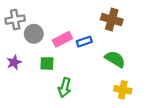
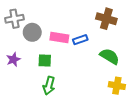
pink rectangle: (62, 39) -> (59, 38), turned 36
green arrow: (65, 88) -> (49, 86), moved

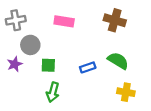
gray circle: (32, 32) -> (30, 45), moved
pink rectangle: (59, 38) -> (64, 21), moved
blue rectangle: (80, 40) -> (88, 67), moved

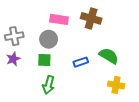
gray cross: (16, 20) -> (14, 36), moved
brown cross: (115, 20) -> (91, 18), moved
gray circle: (30, 45) -> (49, 39), moved

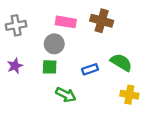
gray cross: (14, 36) -> (16, 25), moved
green arrow: (49, 85) -> (66, 95), moved, turned -78

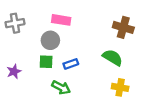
brown cross: (102, 21) -> (123, 27), moved
purple star: (15, 66) -> (14, 71), moved
blue rectangle: (90, 69) -> (71, 64), moved

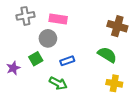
gray cross: (15, 23) -> (25, 16), moved
green square: (46, 62) -> (36, 59), moved, turned -32

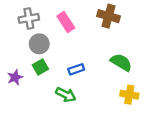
pink rectangle: (58, 19) -> (66, 22), turned 48
brown cross: (117, 26) -> (108, 16), moved
gray circle: (48, 38) -> (39, 44), moved

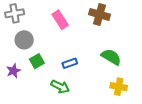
gray cross: (29, 18) -> (15, 13), moved
gray circle: (39, 44) -> (24, 40), moved

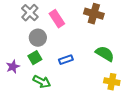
gray cross: (15, 13) -> (30, 13), moved, turned -36
gray circle: (24, 40) -> (38, 38), moved
green arrow: (60, 87) -> (42, 82), moved

